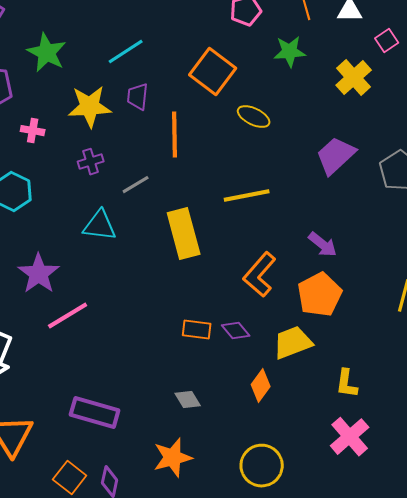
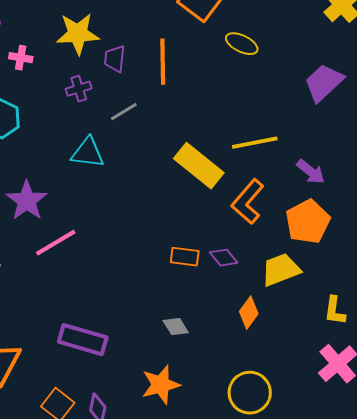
purple trapezoid: (138, 97) -> (115, 59), moved
yellow line: (247, 196) -> (255, 143), moved
yellow rectangle: (184, 234) -> (199, 166), moved, turned -36

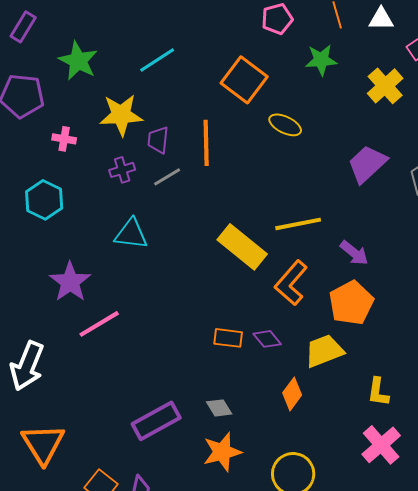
gray line: (124, 112) -> (167, 177), moved
purple rectangle: (83, 340) -> (156, 421), moved, turned -45
orange star: (161, 385) -> (222, 452), moved

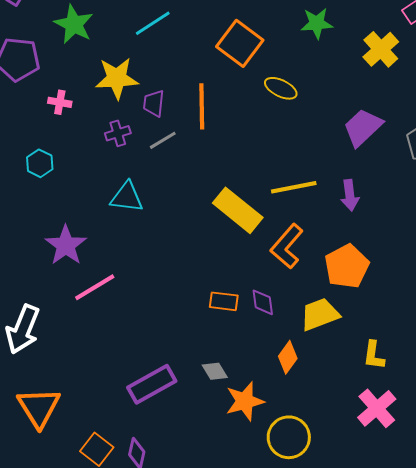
cyan hexagon: (44, 200) -> (40, 163), size x0.7
purple arrow: (354, 253) -> (350, 195), moved, turned 44
purple diamond: (267, 339) -> (263, 302), turned 32
orange star: (222, 452) -> (245, 401), moved

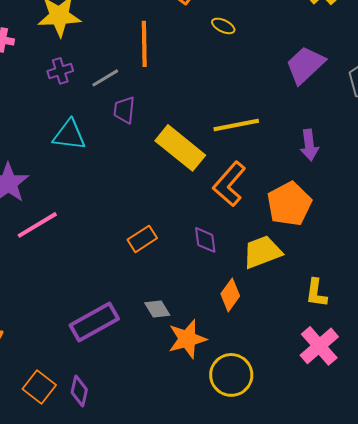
yellow ellipse: (281, 88) -> (223, 26), size x0.7
purple trapezoid: (154, 103) -> (124, 110), moved
purple arrow: (350, 195) -> (309, 145), moved
orange rectangle: (224, 301) -> (142, 239), moved, turned -40

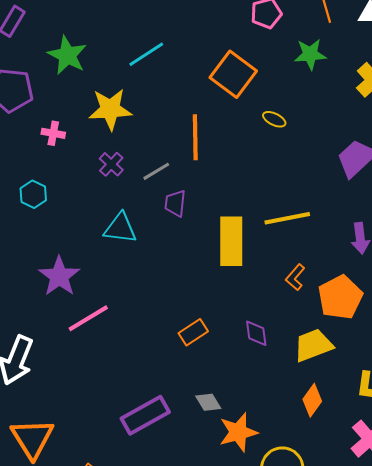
purple cross: (60, 71) -> (111, 164), turned -30
yellow rectangle: (180, 148) -> (231, 241), turned 51
orange L-shape: (229, 184) -> (295, 277), moved, size x0.6
orange diamond: (230, 295) -> (312, 400), moved

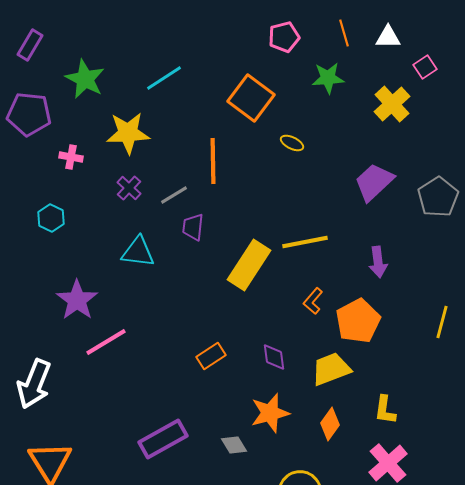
yellow rectangle: (231, 241) -> (249, 265), turned 33
gray diamond: (208, 402) -> (234, 445), moved
orange star: (238, 432) -> (270, 413), moved

